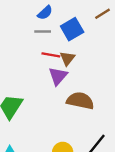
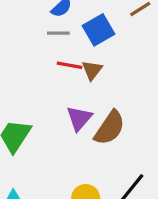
purple triangle: (58, 76) -> (79, 118), moved
brown semicircle: (80, 101) -> (110, 128), turned 112

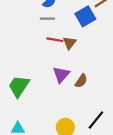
blue square: (98, 30) -> (85, 16), moved
brown semicircle: (110, 128) -> (81, 81), size x0.6

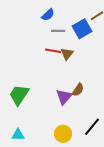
gray line: (47, 19) -> (58, 31), moved
purple triangle: (61, 75) -> (64, 97), moved

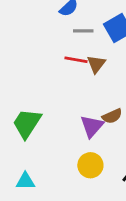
brown semicircle: (78, 90) -> (112, 116), turned 32
yellow circle: (63, 134) -> (90, 165), moved

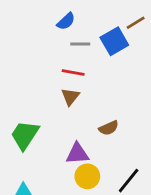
brown triangle: (96, 64) -> (70, 97), moved
purple triangle: (92, 126) -> (77, 154), moved, turned 45

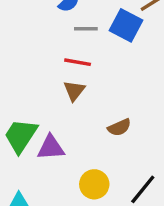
blue square: (114, 41) -> (126, 25), turned -32
purple triangle: (77, 154) -> (51, 148), moved

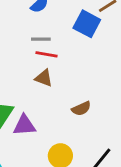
gray line: (86, 29) -> (41, 39), moved
brown triangle: (74, 91) -> (44, 78), turned -48

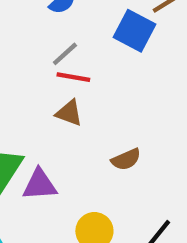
gray line: (41, 39) -> (65, 54), turned -42

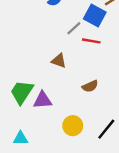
gray line: (65, 54) -> (74, 28), moved
red line: (73, 77) -> (91, 41), moved

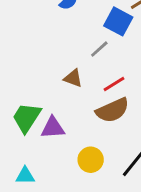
gray line: (74, 28) -> (99, 49), moved
red line: (91, 41) -> (114, 84), moved, turned -42
brown semicircle: (90, 86) -> (112, 110), size x1.6

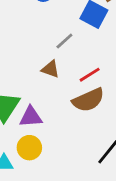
gray line: (99, 49) -> (64, 41), moved
yellow circle: (91, 160) -> (29, 148), moved

